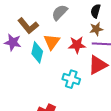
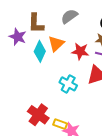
brown L-shape: (28, 26) -> (36, 23), turned 30

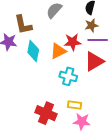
orange triangle: (56, 44) -> (58, 51), moved, turned 30
yellow rectangle: (60, 124) -> (74, 105), moved

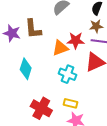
brown L-shape: (23, 25) -> (33, 29), moved
cyan diamond: (33, 51) -> (26, 69), moved

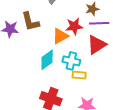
cyan diamond: (26, 69) -> (47, 60), moved, turned 45
yellow rectangle: (70, 103) -> (79, 75), moved

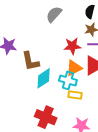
brown L-shape: (30, 22) -> (30, 61), moved
orange triangle: (60, 36) -> (74, 68), moved

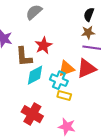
gray semicircle: (54, 14) -> (34, 12), moved
red star: (72, 46) -> (43, 45), moved, turned -30

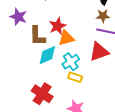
orange triangle: (66, 69) -> (66, 38), moved
cyan cross: (59, 80) -> (71, 62), turned 30

